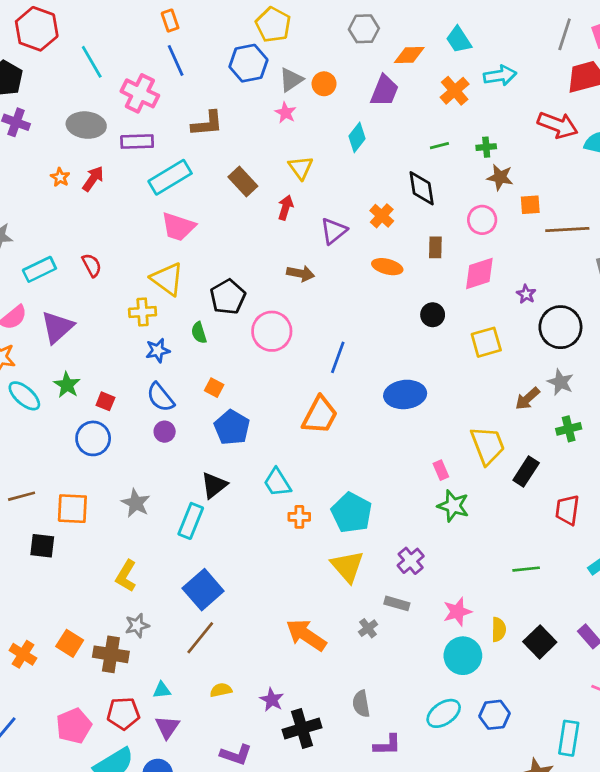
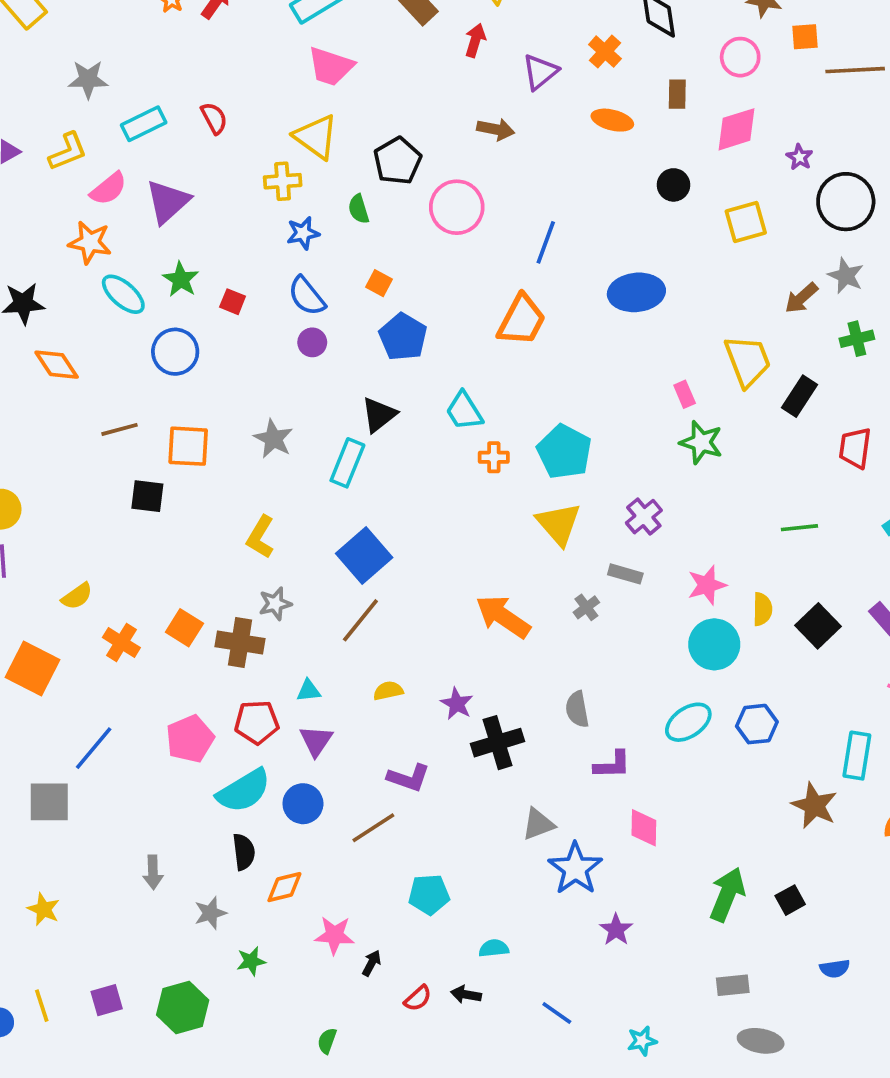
blue circle: (93, 438) -> (175, 352), moved

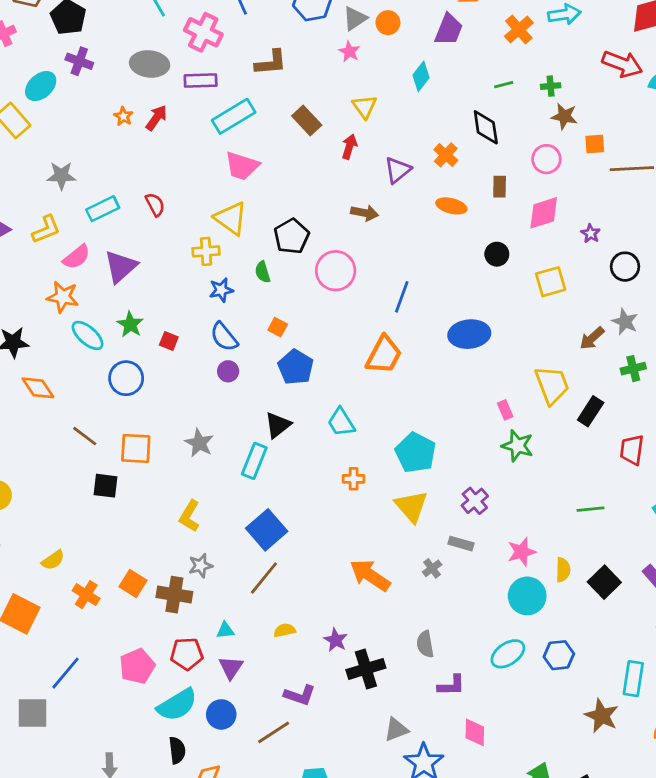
black circle: (846, 202) -> (625, 267), size x0.7
brown line: (120, 429) -> (85, 436), turned 52
orange cross: (494, 457) -> (354, 479), moved

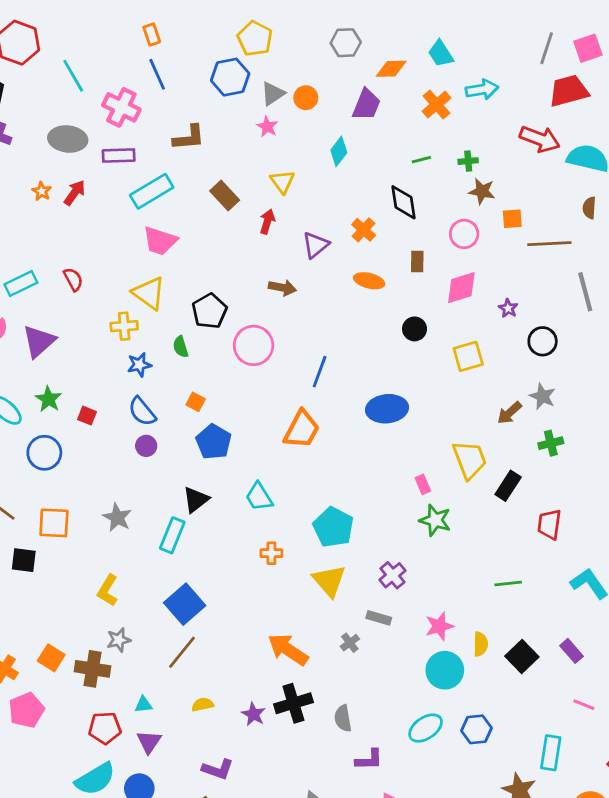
pink pentagon: (137, 666) -> (26, 710), moved
black cross: (366, 669) -> (293, 703), moved

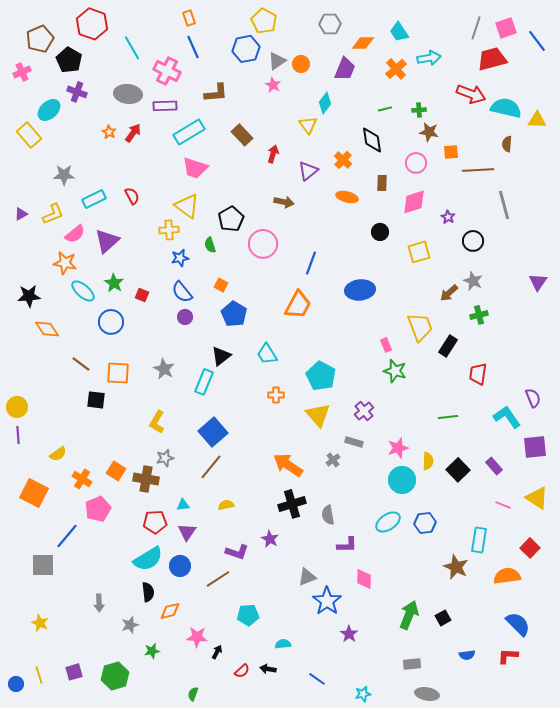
yellow triangle: (282, 182) -> (308, 125), moved
purple star: (254, 714) -> (270, 539), moved

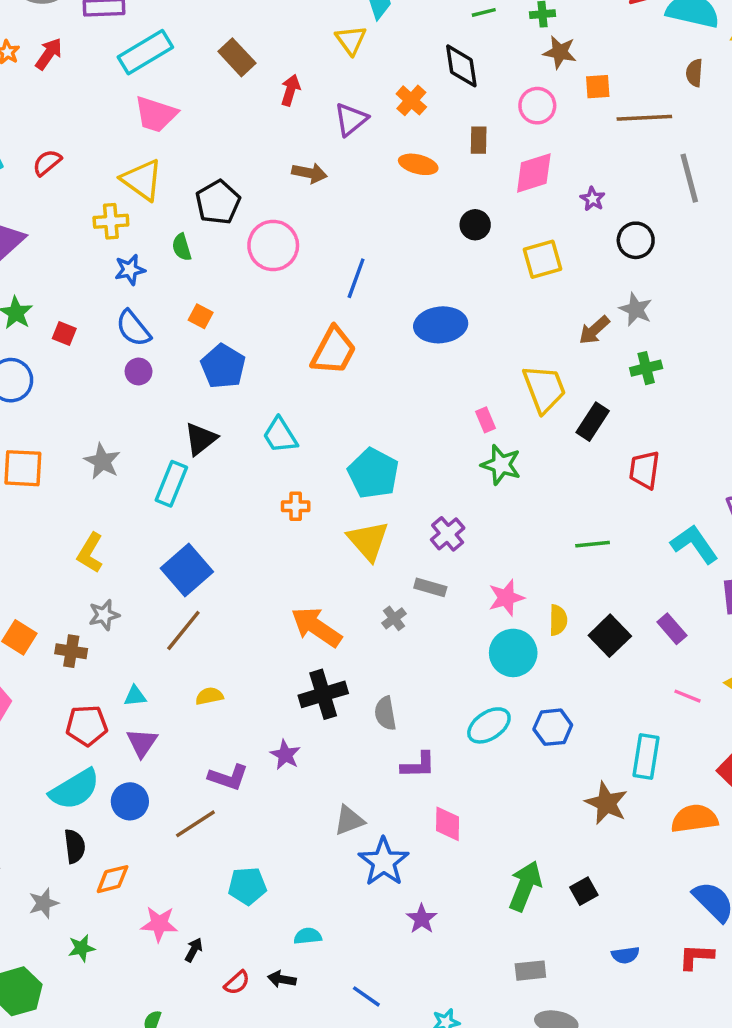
red semicircle: (132, 196) -> (47, 163), turned -102
brown cross: (146, 479) -> (71, 651), size x0.7

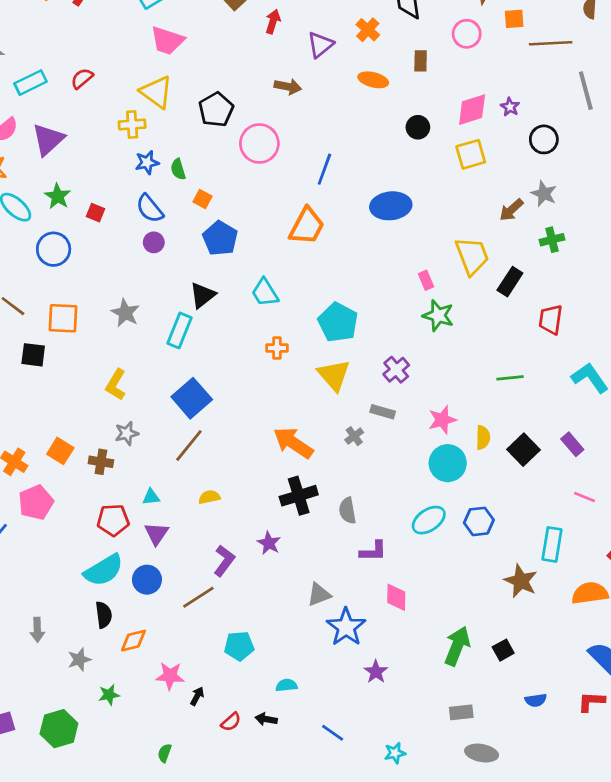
pink diamond: (534, 173) -> (472, 110), moved
green semicircle: (182, 247) -> (178, 169), moved
purple L-shape: (228, 777) -> (224, 561), turned -72

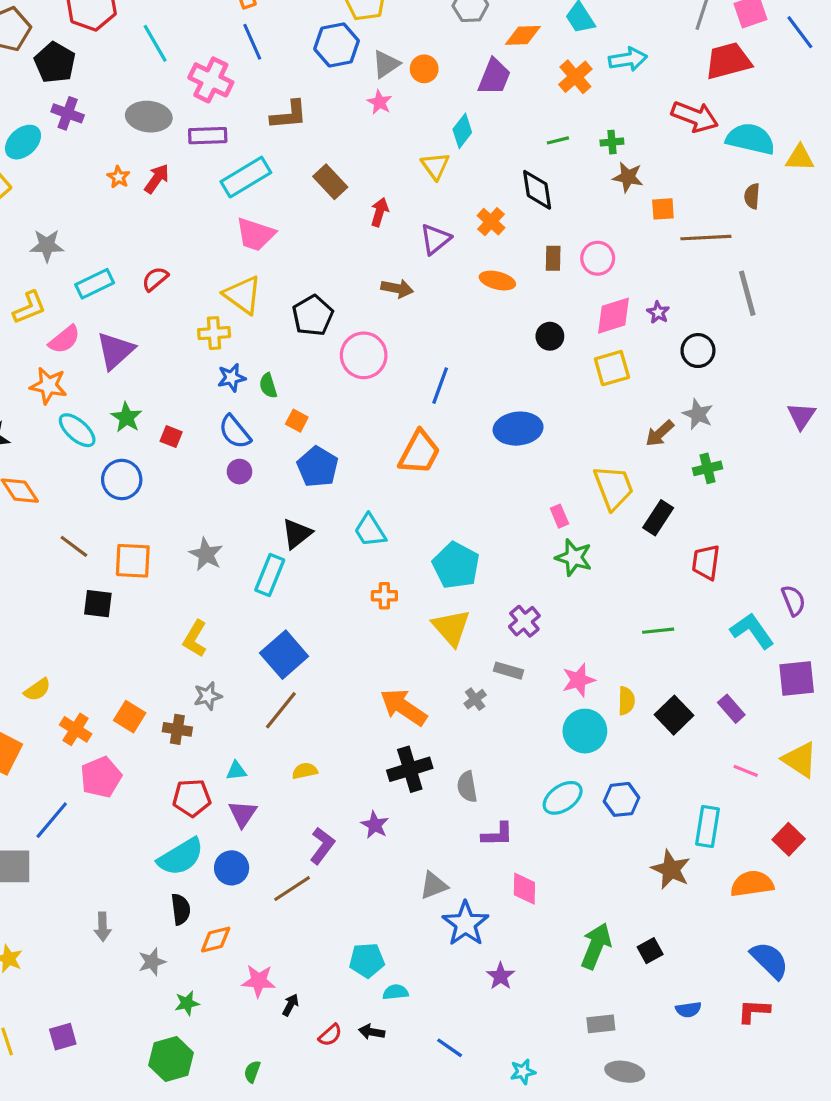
pink circle: (467, 34) -> (598, 258), moved
cyan pentagon: (239, 646) -> (367, 960), moved
green hexagon: (59, 729) -> (171, 1059), moved

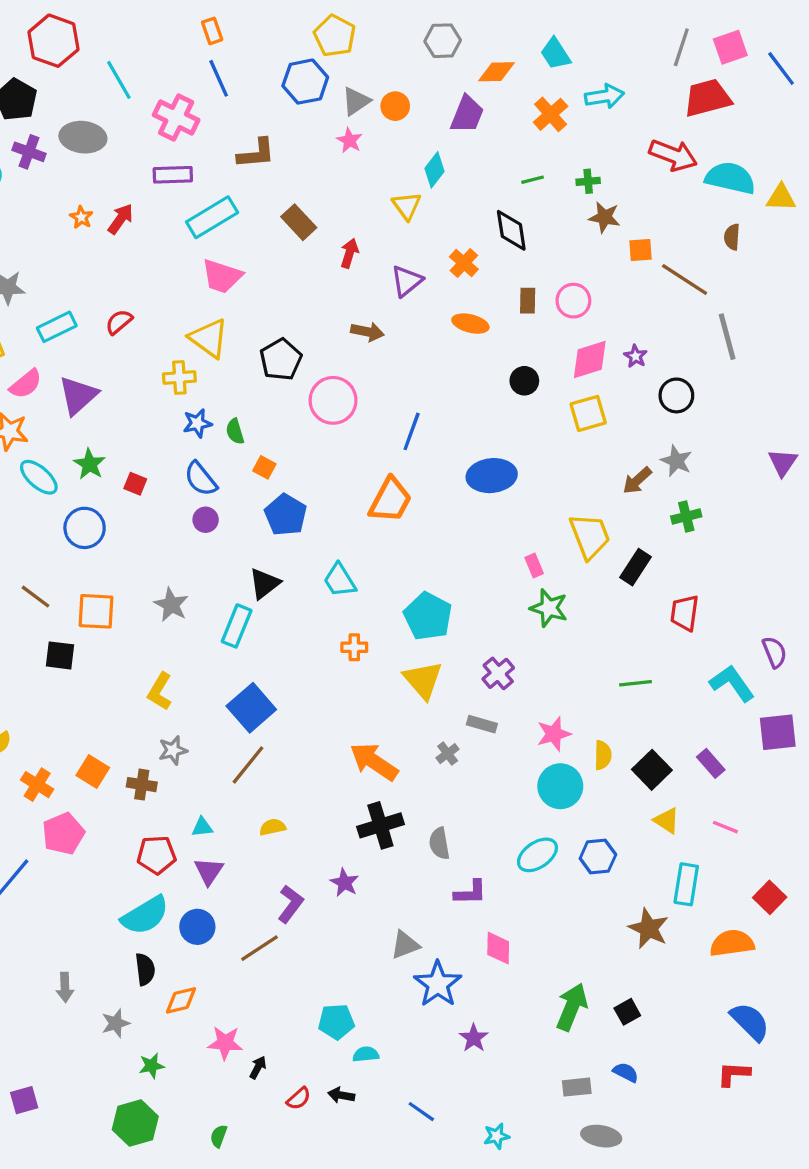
gray ellipse: (149, 117) -> (83, 137), moved
brown line: (706, 238) -> (685, 279), turned 36
yellow triangle: (800, 760) -> (667, 821), moved, size x0.7
blue semicircle: (688, 1010) -> (626, 1072), moved, turned -145

